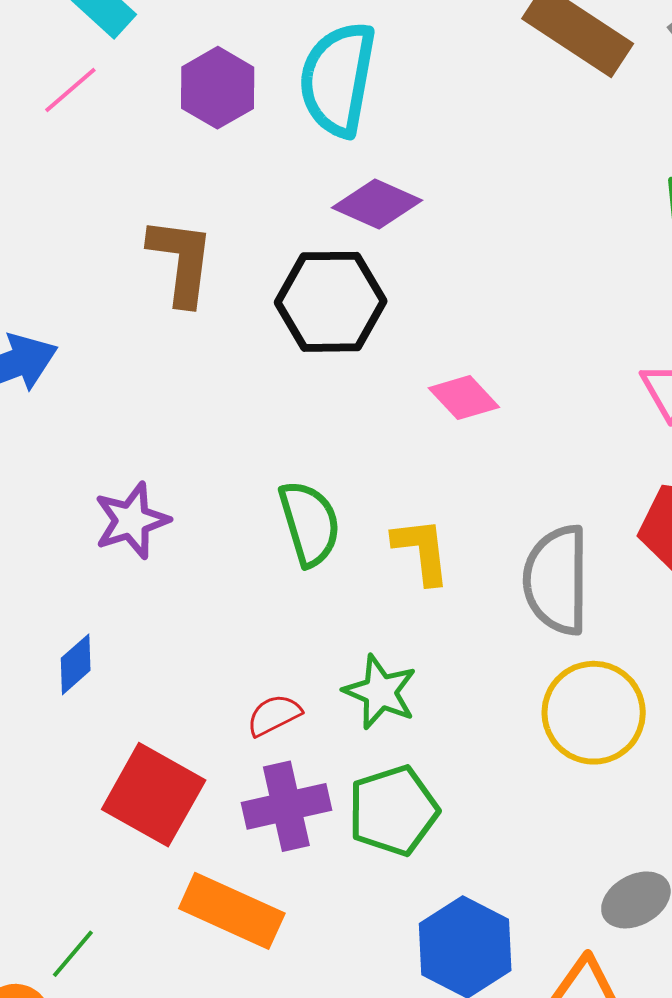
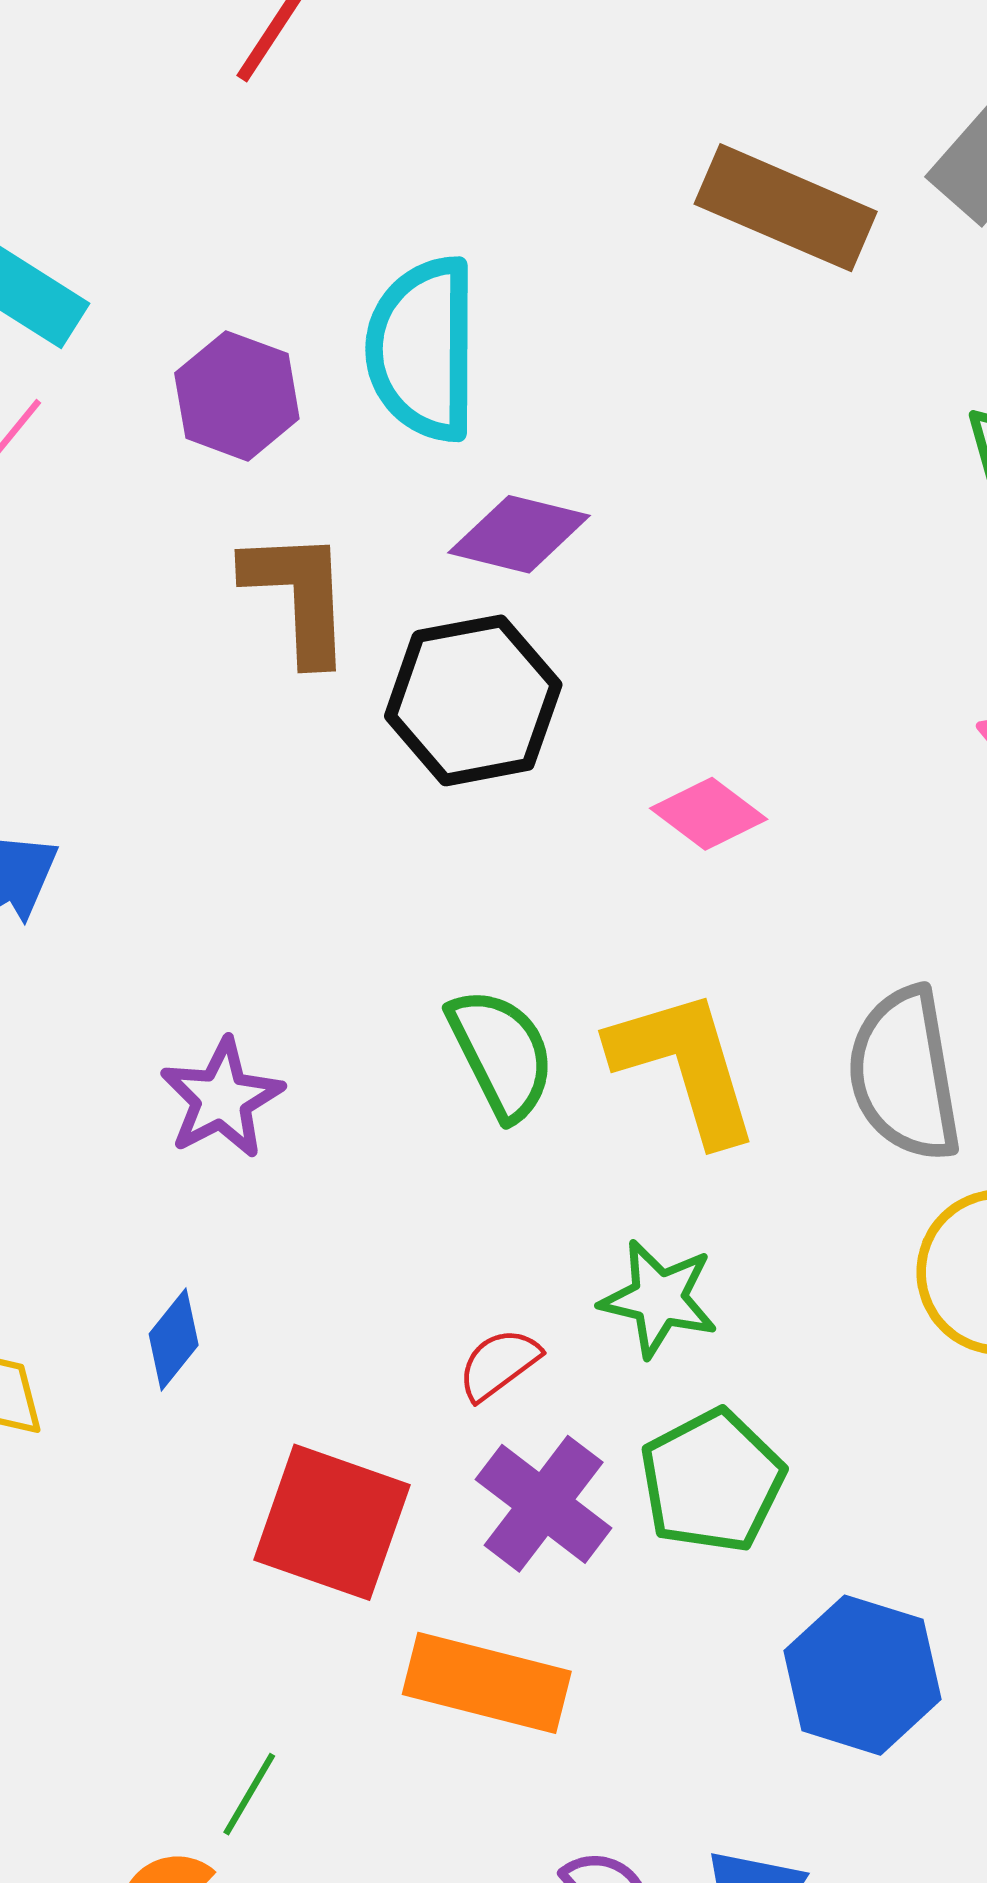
brown L-shape: (181, 261) -> (298, 596), moved
yellow L-shape: (422, 551) -> (685, 1066), size x1.5
purple cross: (286, 806) -> (544, 1504), turned -30

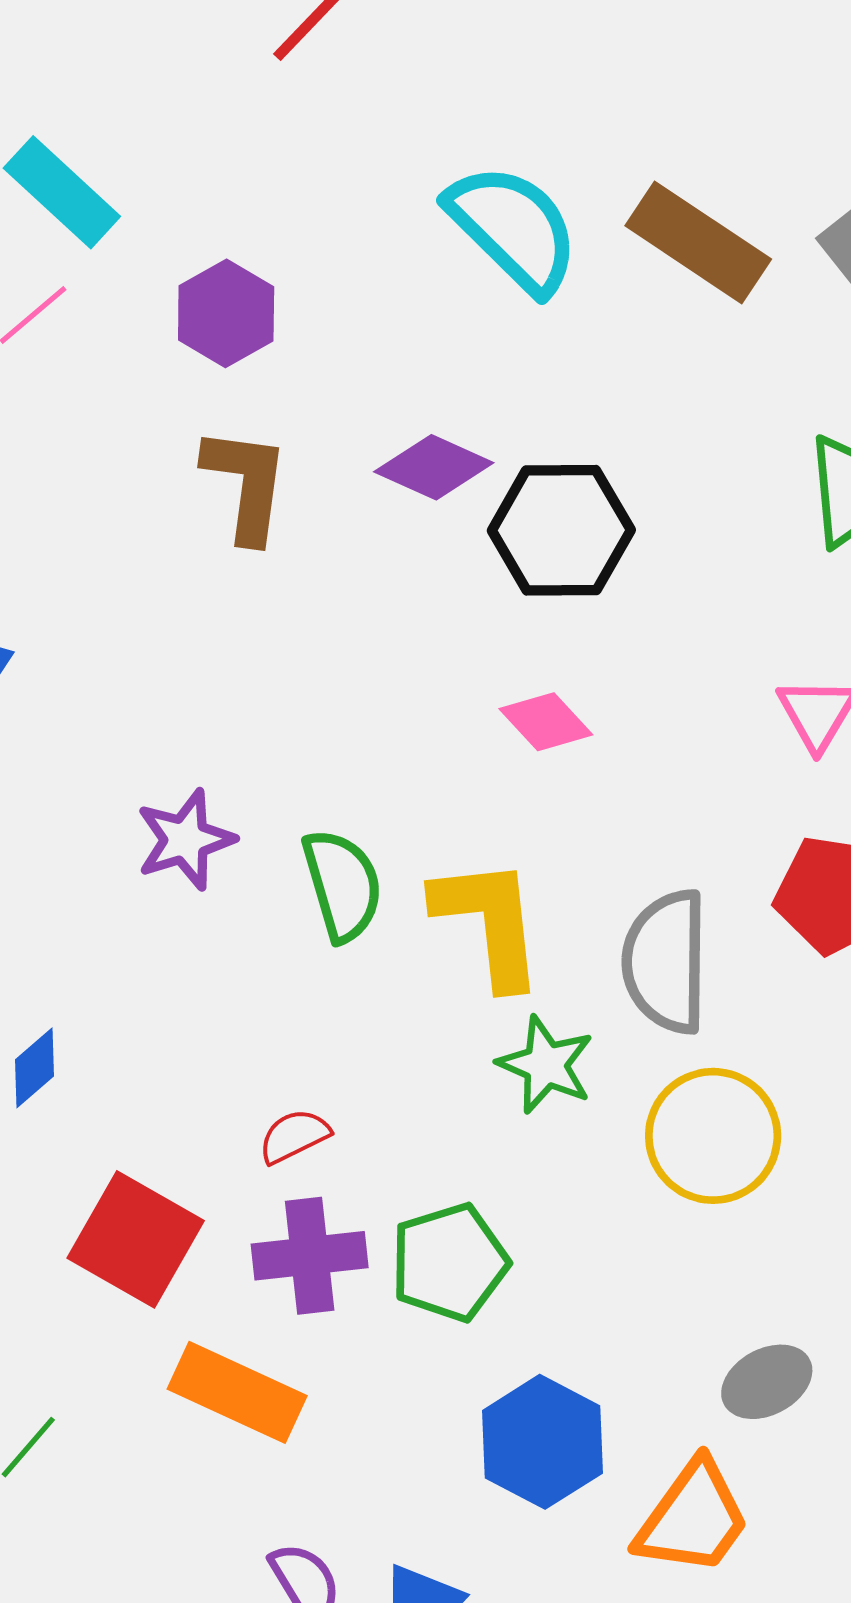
cyan semicircle: (423, 349) -> (513, 228), moved, turned 124
black hexagon: (473, 700) -> (561, 530), moved
purple star: (222, 1098) -> (185, 840), moved
green star: (659, 1299) -> (546, 1065), moved
purple cross: (544, 1504) -> (310, 1256), turned 36

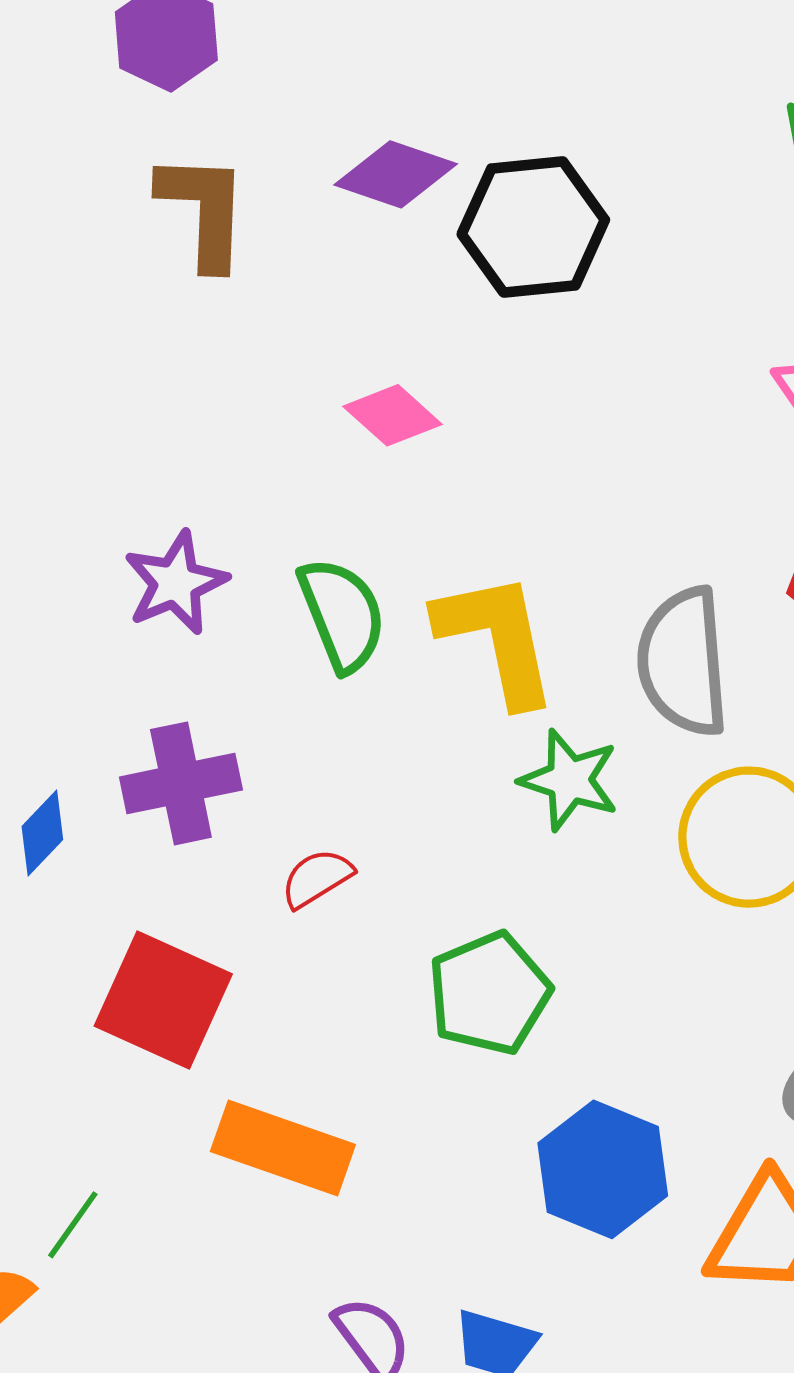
pink diamond: (546, 722) -> (393, 415), moved
purple cross: (310, 1256) -> (181, 783), moved

